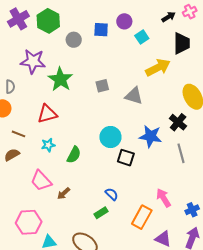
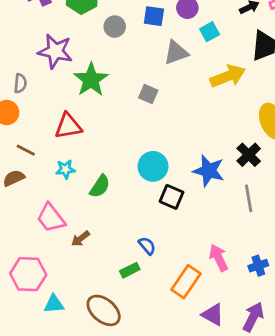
gray square: (102, 86) -> (148, 94), turned 32
gray triangle: (134, 96) -> (176, 53), moved, turned -42
blue cross: (192, 210) -> (258, 266), moved

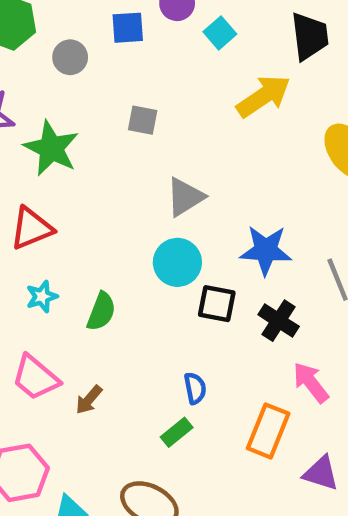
gray triangle: (176, 53) -> (185, 197), moved
gray square: (148, 94) -> (143, 120), moved
black cross: (249, 155) -> (279, 321), moved
blue semicircle: (147, 246) -> (195, 388), turned 42

